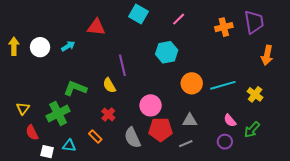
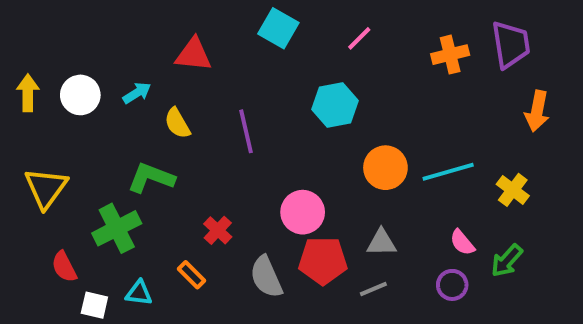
yellow semicircle: (109, 85) -> (177, 123), moved
yellow triangle: (23, 108) -> (46, 188), moved, size x1.6

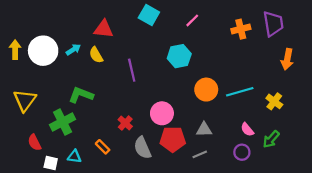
white circle: (80, 95) -> (43, 51), size x1.4
yellow semicircle: (177, 123) -> (96, 55), moved
red cross: (218, 230) -> (125, 123), moved

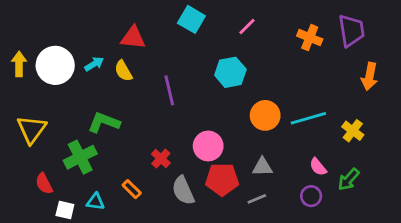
orange cross: (241, 29) -> (310, 38), turned 36

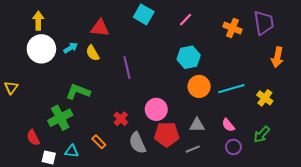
yellow arrow: (19, 64) -> (38, 21), moved
cyan hexagon: (230, 72) -> (189, 57), moved
yellow triangle: (32, 129) -> (11, 87), moved, size x0.6
pink semicircle: (318, 167) -> (228, 125), moved

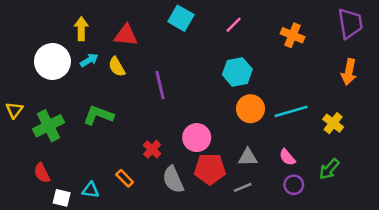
yellow arrow: (38, 21) -> (81, 29), moved
purple trapezoid: (264, 23) -> (350, 23), moved
green cross: (60, 118) -> (49, 126), moved

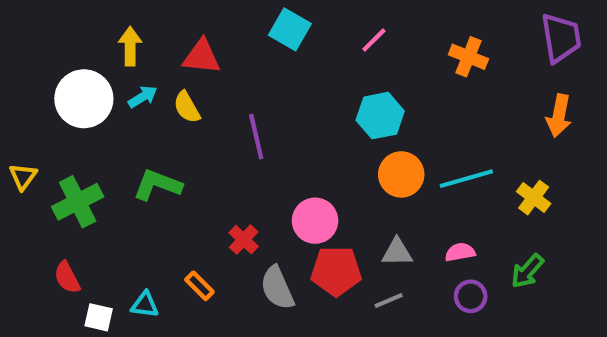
pink semicircle: (287, 157) -> (460, 252), turned 120

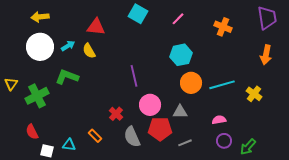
yellow arrow: (130, 46) -> (40, 17), moved, turned -96
purple line: (256, 137) -> (134, 76), moved
green L-shape: (157, 185) -> (67, 77), moved
gray triangle: (397, 252) -> (180, 112), moved
green arrow: (527, 271) -> (248, 147), moved

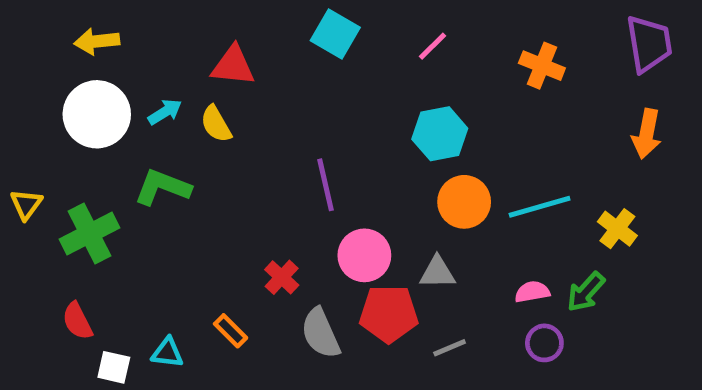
green arrow: (248, 147) -> (586, 292), moved

